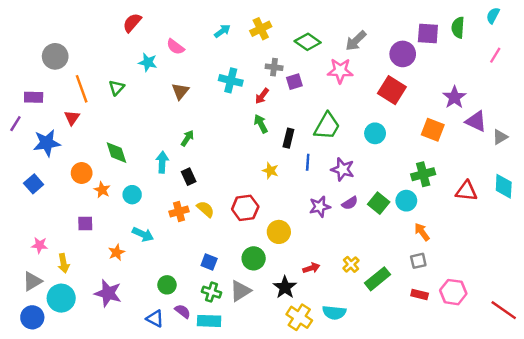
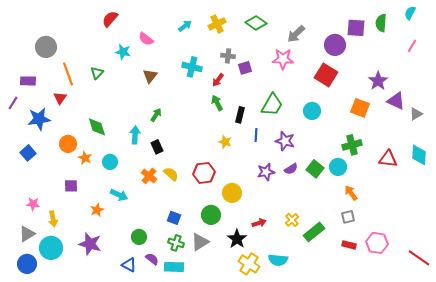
green diamond: (308, 42) -> (256, 23), moved
orange cross: (179, 211) -> (149, 176), turned -35

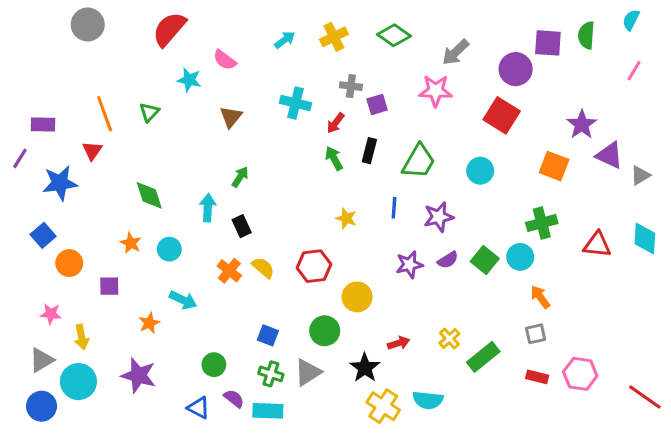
red semicircle: (110, 19) -> (169, 29), size x1.4
gray circle: (46, 47) -> (88, 24), moved
black rectangle: (240, 115) -> (369, 151), moved
purple star: (285, 141) -> (439, 217), turned -30
orange circle: (68, 144) -> (69, 263), moved

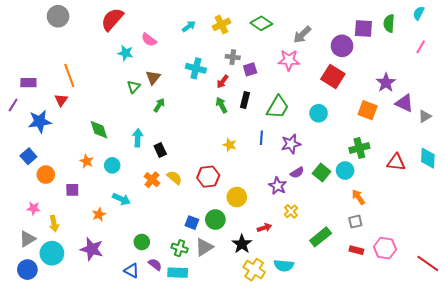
green triangle: (149, 112) -> (134, 87), moved
green arrow: (240, 177) -> (159, 105), moved
purple star: (409, 265) -> (278, 186), moved, turned -30
blue square: (268, 335) -> (192, 223), moved
yellow cross: (449, 338) -> (291, 211), moved

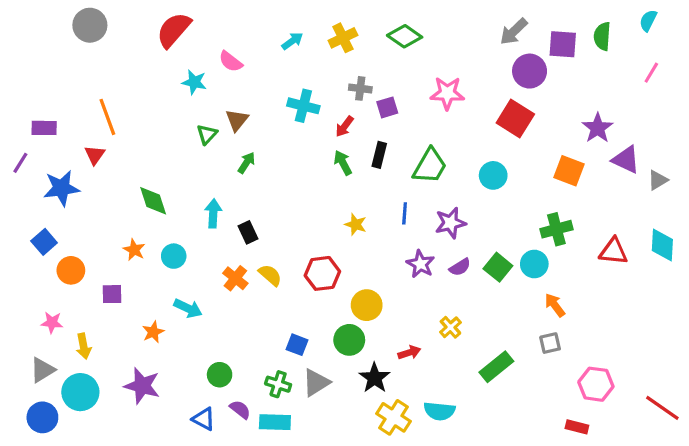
gray arrow: (302, 35) -> (514, 32), moved
purple star: (278, 186) -> (420, 264), moved
green circle: (215, 220) -> (349, 340), moved
red rectangle: (356, 250) -> (577, 427), moved

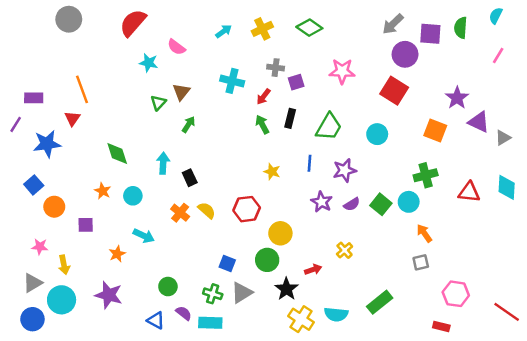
green rectangle: (496, 367) -> (380, 302), moved

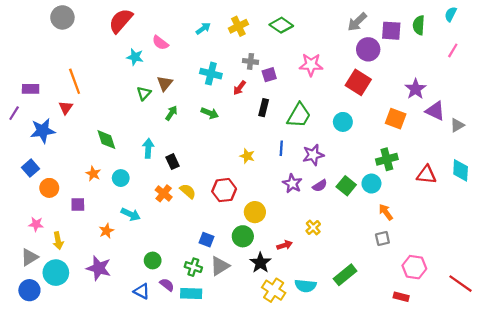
green arrow: (262, 124) -> (210, 113), moved, turned 140

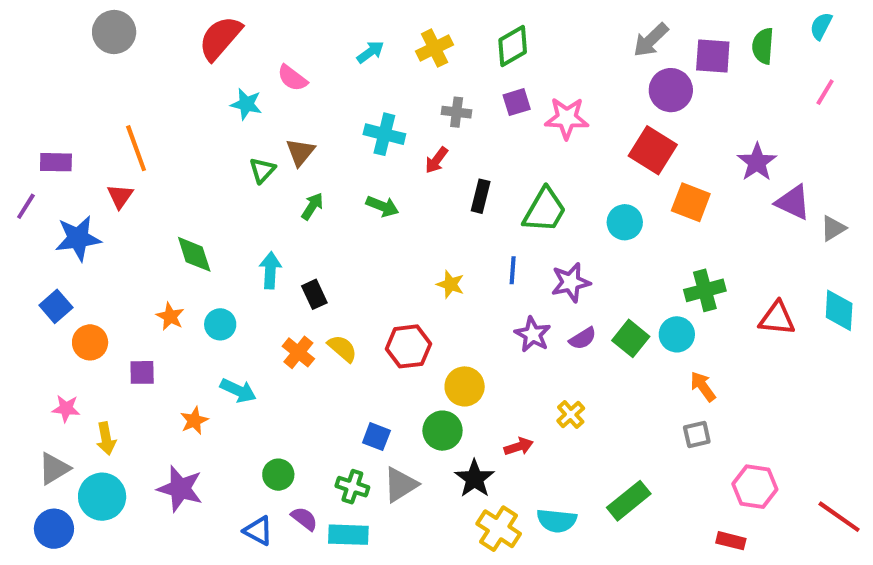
green diamond: (281, 25) -> (513, 46), turned -65
purple square: (269, 75) -> (517, 102), moved
orange square: (396, 119) -> (691, 202), moved

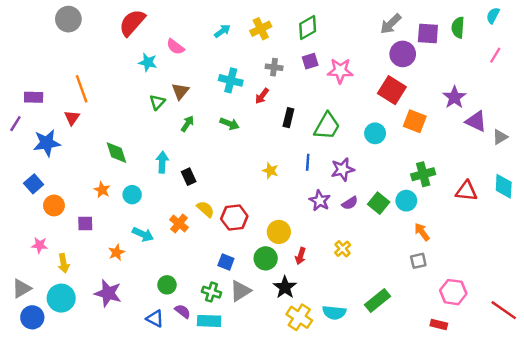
red hexagon: (408, 346) -> (234, 218), moved
orange cross: (298, 352) -> (179, 224), moved
red arrow: (519, 447) -> (300, 256), moved, turned 126
gray triangle: (54, 469) -> (21, 288), moved

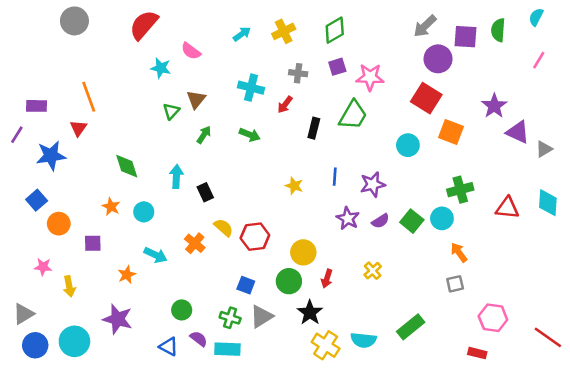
green trapezoid: (327, 126) -> (353, 115), moved
cyan circle: (61, 298) -> (74, 341), moved

